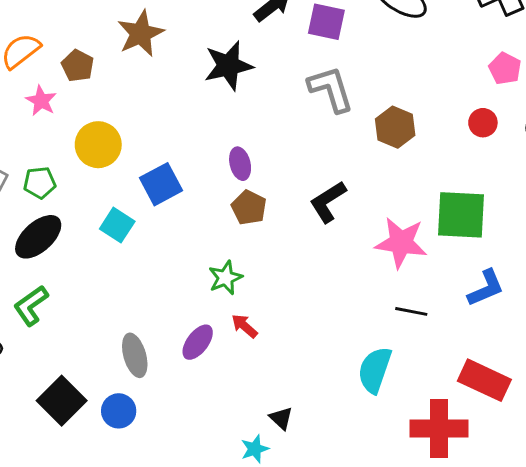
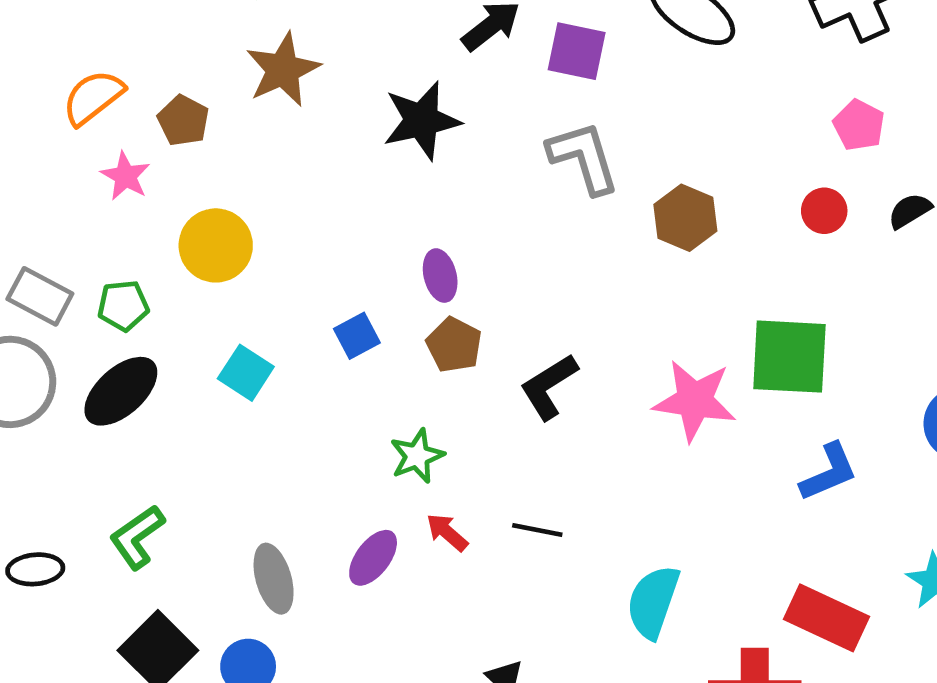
blue square: (161, 184) -> (357, 336), moved, size x0.7
black L-shape: (328, 202) -> (549, 387), moved
green L-shape: (31, 306) -> (137, 537), moved
black line: (411, 311) -> (537, 530), moved

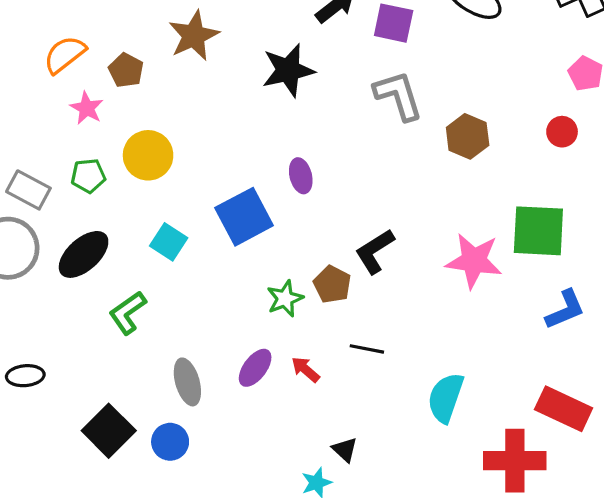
green pentagon: (123, 306) -> (88, 176), moved
blue square: (357, 336) -> (244, 217), size x1.8
brown pentagon: (454, 345) -> (332, 284), moved
red arrow: (447, 532) -> (305, 369), moved
green L-shape: (137, 537) -> (128, 313), moved

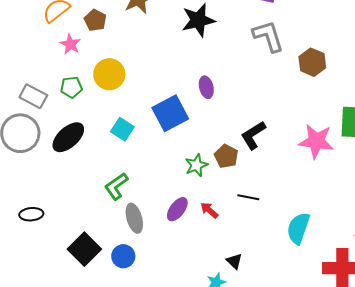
green L-shape: (128, 313) -> (116, 186), moved

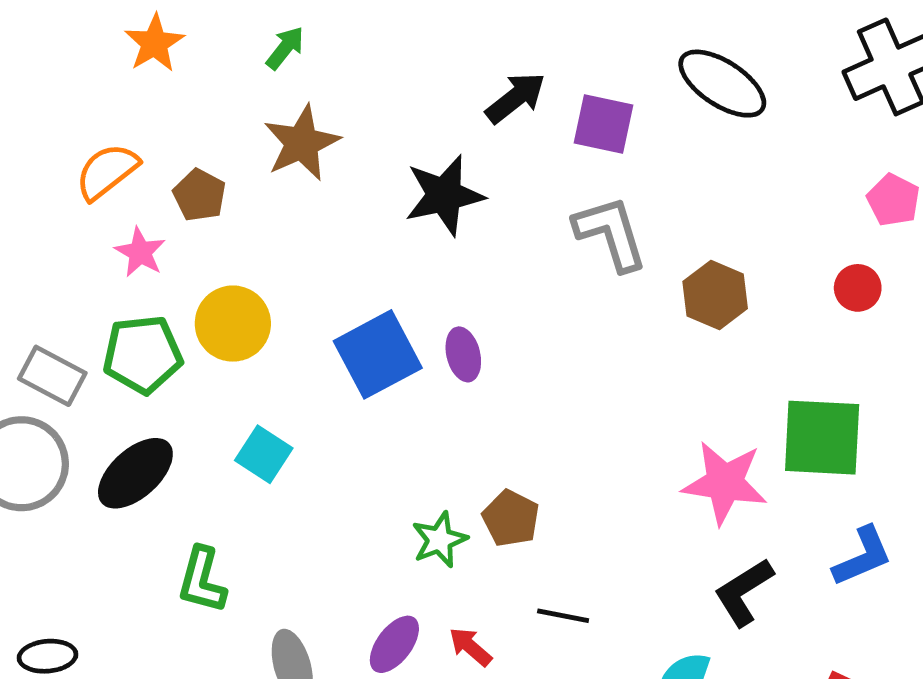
green pentagon: (71, 87) -> (143, 354), size x1.5
blue square: (170, 113) -> (378, 354), moved
black L-shape: (253, 135) -> (744, 592), moved
green L-shape: (116, 186) -> (202, 580), moved, turned -40

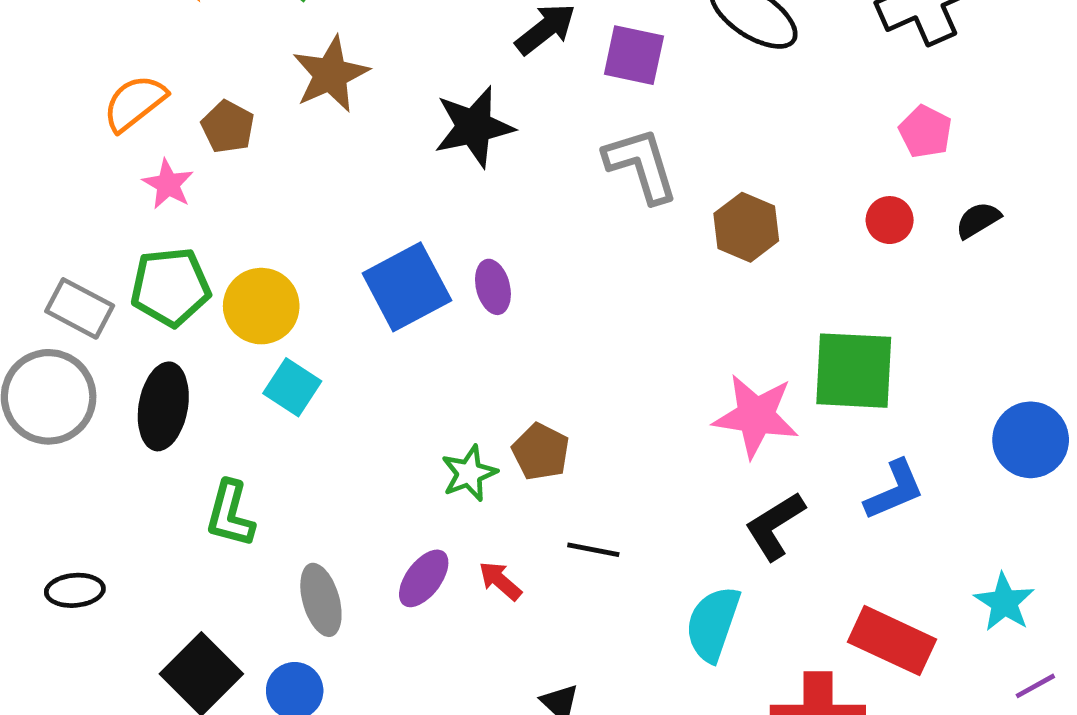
yellow circle: (233, 324) -> (261, 306), moved
black ellipse: (135, 473) -> (163, 406), turned -38

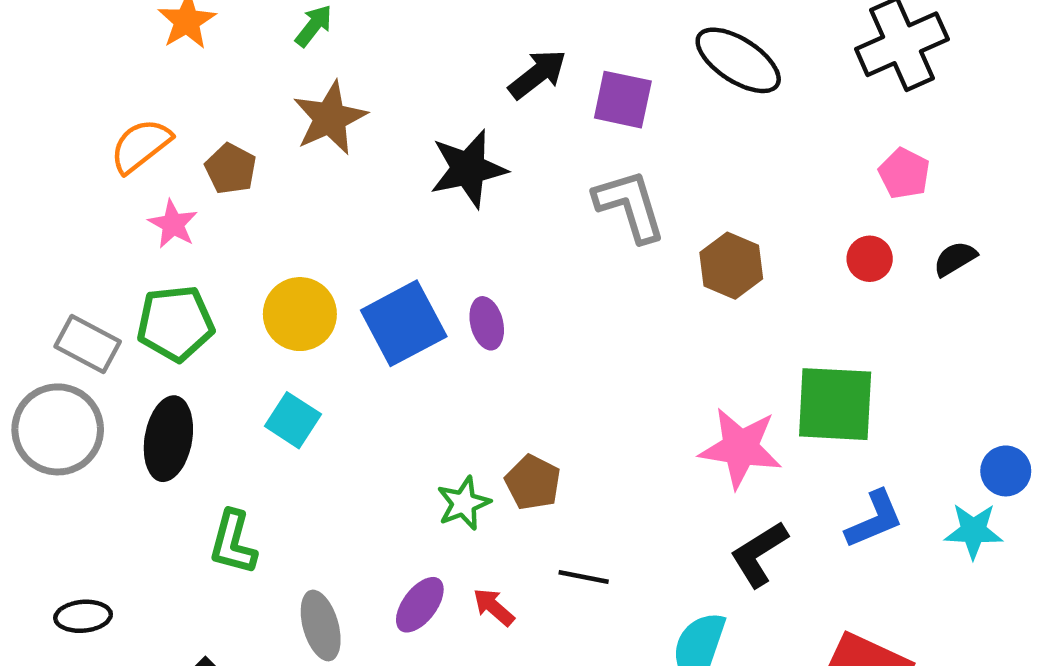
yellow circle: (261, 306) -> (300, 314), moved
blue circle: (1031, 440) -> (1006, 471), size x0.7
cyan star: (1004, 602) -> (973, 531), moved, turned -30

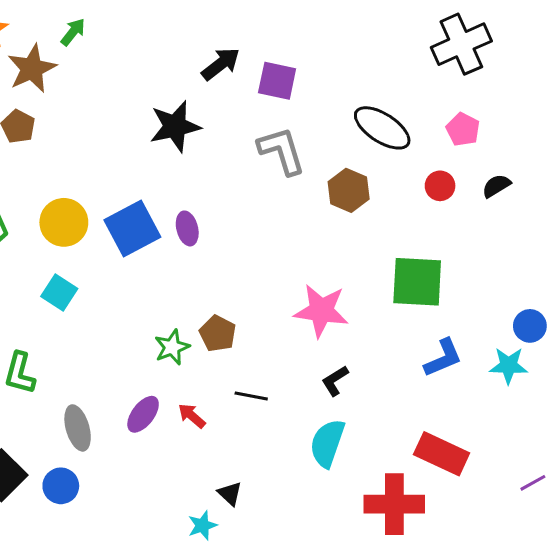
black ellipse: (738, 60) -> (382, 128), moved
brown star: (330, 118) -> (32, 69), moved
pink star: (740, 448) -> (321, 311), moved
black L-shape: (759, 554) -> (335, 381), moved, size x0.7

